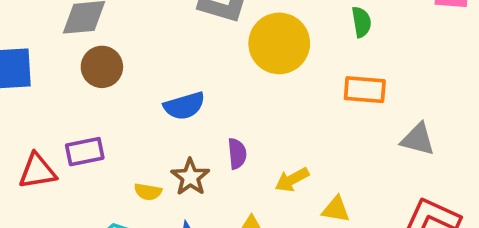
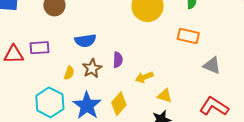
blue semicircle: (184, 106) -> (85, 41), moved
yellow semicircle: (148, 192) -> (69, 73), turned -88

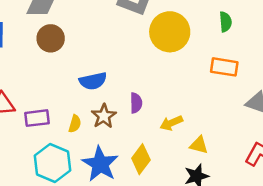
purple rectangle: (39, 48) -> (37, 118), moved

